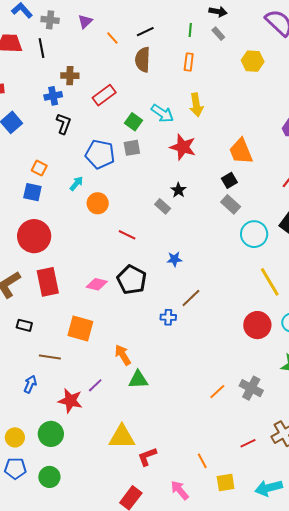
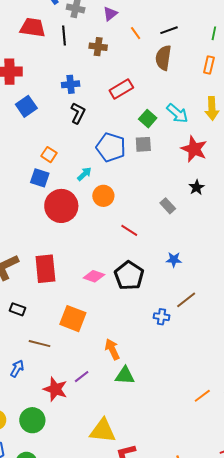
brown cross: (70, 76) -> (98, 47), moved
black star: (178, 190) -> (197, 187), moved
red circle: (34, 236) -> (61, 206), moved

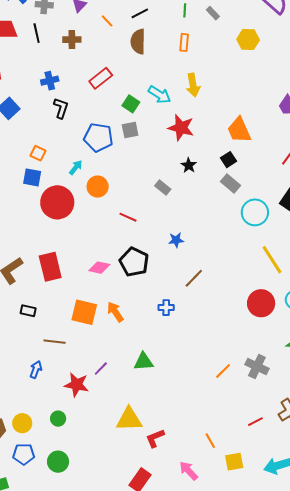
blue cross: (161, 317) -> (166, 308), moved
orange arrow: (112, 349) -> (115, 312), moved
green circle: (32, 420) -> (58, 419), size x0.6

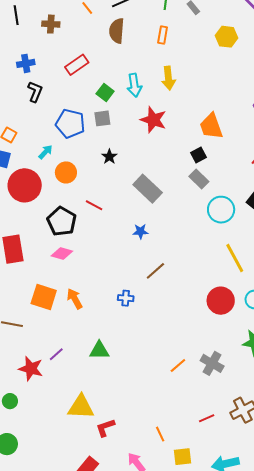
cyan arrow: (159, 95) -> (134, 85), turned 45
black star: (189, 165) -> (109, 157), moved
gray rectangle: (163, 188) -> (148, 189), moved, size x1.8
black pentagon: (134, 262) -> (62, 221), moved

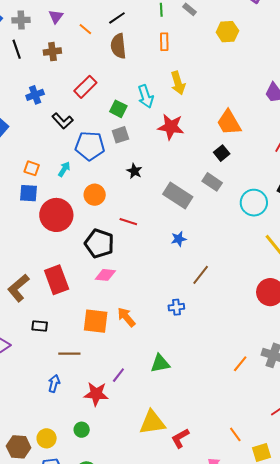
black L-shape: (35, 92) -> (63, 121), moved, turned 125
cyan arrow: (45, 152) -> (64, 169), moved
gray rectangle: (199, 179) -> (212, 182), moved

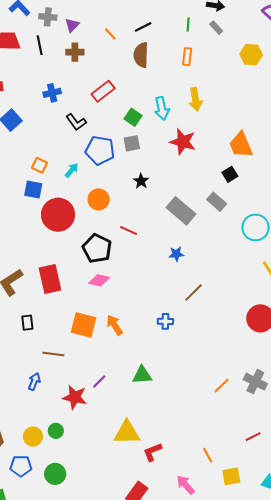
purple triangle: (56, 17) -> (72, 25), moved
black rectangle: (40, 326) -> (27, 323), turned 70
yellow circle: (47, 438) -> (33, 437), moved

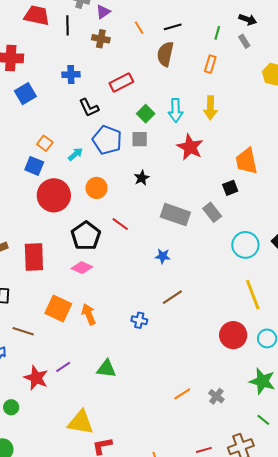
gray rectangle: (181, 211) -> (175, 215), turned -32
gray cross: (255, 382) -> (216, 396), size x0.7

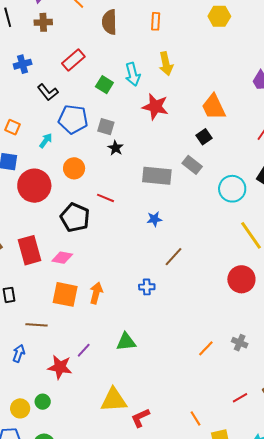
gray square: (140, 139) -> (106, 127), moved, turned 30
orange square: (45, 143) -> (13, 127), moved
pink diamond: (82, 268) -> (62, 258), moved
orange arrow: (89, 314) -> (96, 293), turned 50

